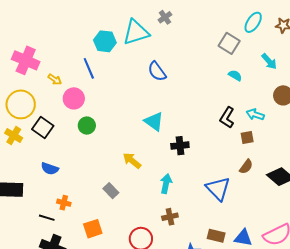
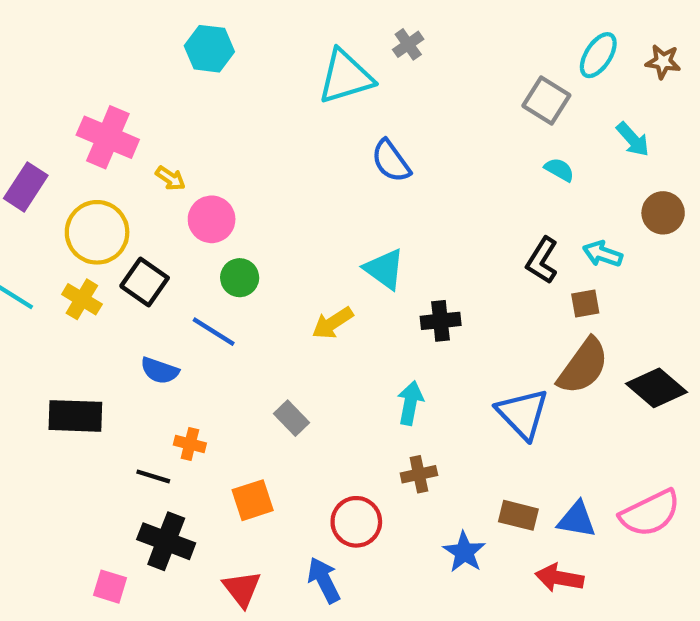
cyan hexagon: (105, 41) -> (209, 49), moved
blue line: (89, 68) -> (214, 332), moved, turned -35
yellow arrow: (132, 161) -> (333, 323), moved, turned -72
brown semicircle: (246, 167) -> (583, 366), size x1.8

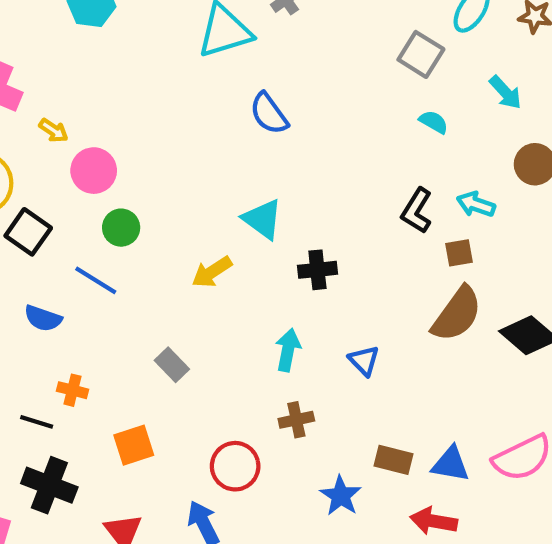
blue triangle: (523, 414) -> (364, 361), moved, size x0.6

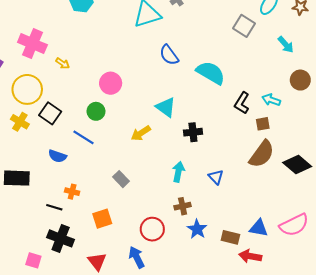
cyan semicircle: (434, 122) -> (211, 73), moved, size x2.0
pink circle: (94, 171) -> (111, 83), moved
brown rectangle: (393, 460) -> (230, 237), moved
blue star: (341, 496) -> (197, 229), moved

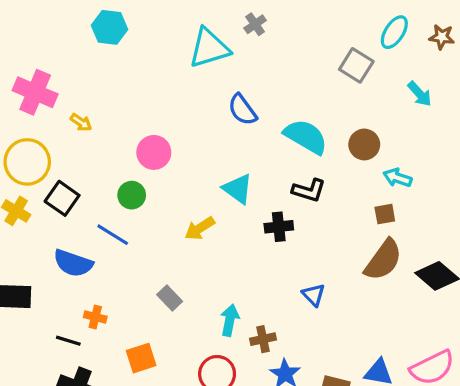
brown circle: (300, 80) -> (364, 144), moved
black L-shape: (242, 103) -> (309, 190), moved, turned -105
blue semicircle: (57, 156) -> (73, 263), size x1.4
cyan arrow: (178, 172) -> (230, 320), moved

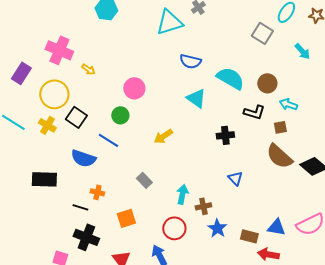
blue semicircle: (242, 110) -> (190, 61), turned -40
cyan triangle: (238, 189) -> (196, 98), moved
black L-shape: (309, 190) -> (254, 112), moved
black cross: (279, 227) -> (225, 135), moved
brown semicircle: (383, 260) -> (279, 156), turned 96

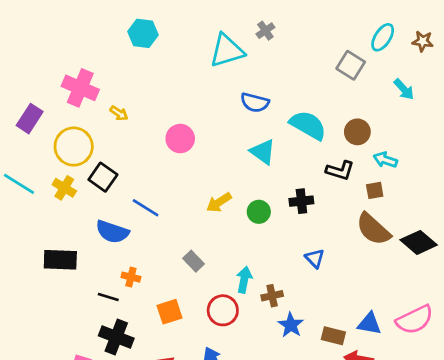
green circle: (120, 115) -> (259, 212), moved
red circle: (174, 228) -> (223, 310), moved

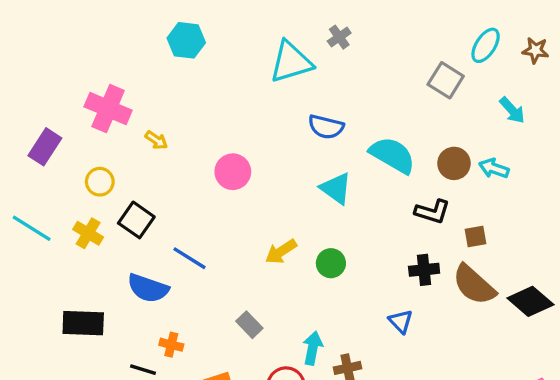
yellow circle: (74, 147) -> (100, 182), size x0.6
cyan arrow: (385, 160) -> (494, 168), moved
black cross: (301, 201) -> (424, 270), moved

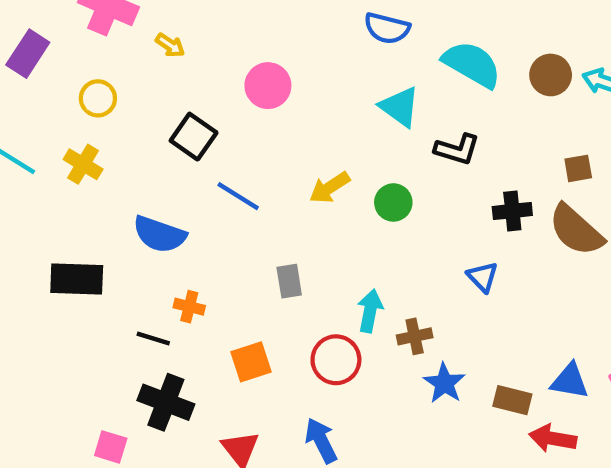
black L-shape: (432, 212) -> (457, 149), moved
black square: (136, 220) -> (194, 137), moved
blue line: (190, 258) -> (238, 196), moved
gray rectangle: (249, 325) -> (289, 281), turned 35

